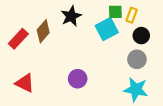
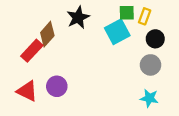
red rectangle: (18, 39) -> (32, 51), moved
purple circle: (78, 79) -> (57, 86), moved
cyan star: (136, 90) -> (149, 98), size x0.7

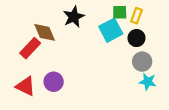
brown diamond: (47, 34) -> (45, 32), turned -65
black circle: (155, 39) -> (137, 38), moved
cyan star: (149, 98) -> (148, 82), moved

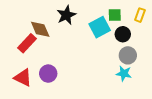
green square: (120, 12) -> (115, 15), moved
yellow rectangle: (137, 16) -> (140, 15), moved
cyan star: (148, 82) -> (124, 74), moved

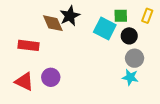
cyan square: (100, 27) -> (105, 29), turned -35
brown diamond: (40, 29) -> (53, 23), moved
red rectangle: (27, 43) -> (28, 45), turned 54

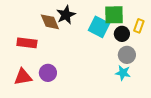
green square: (121, 16) -> (114, 15), size x1.5
yellow rectangle: (147, 16) -> (139, 26), moved
red triangle: (24, 82) -> (23, 77), turned -36

